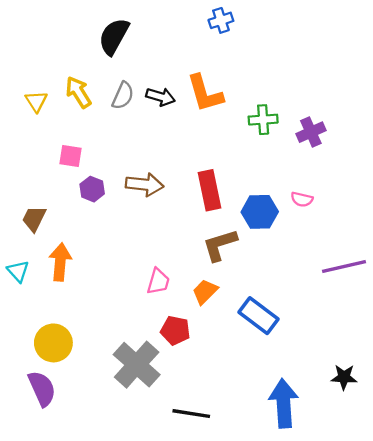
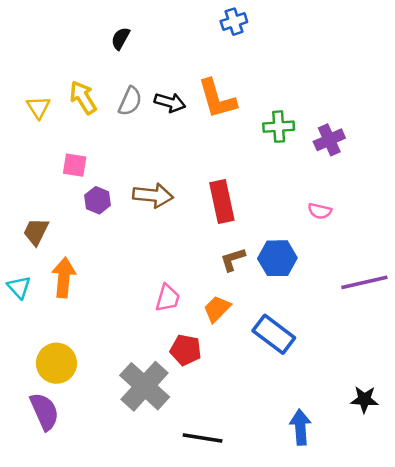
black semicircle: (114, 36) -> (120, 38), size x0.6
blue hexagon: (260, 212) -> (277, 258), moved
brown L-shape: (220, 245) -> (233, 259), size x0.7
blue arrow: (284, 403) -> (300, 427), size x0.7

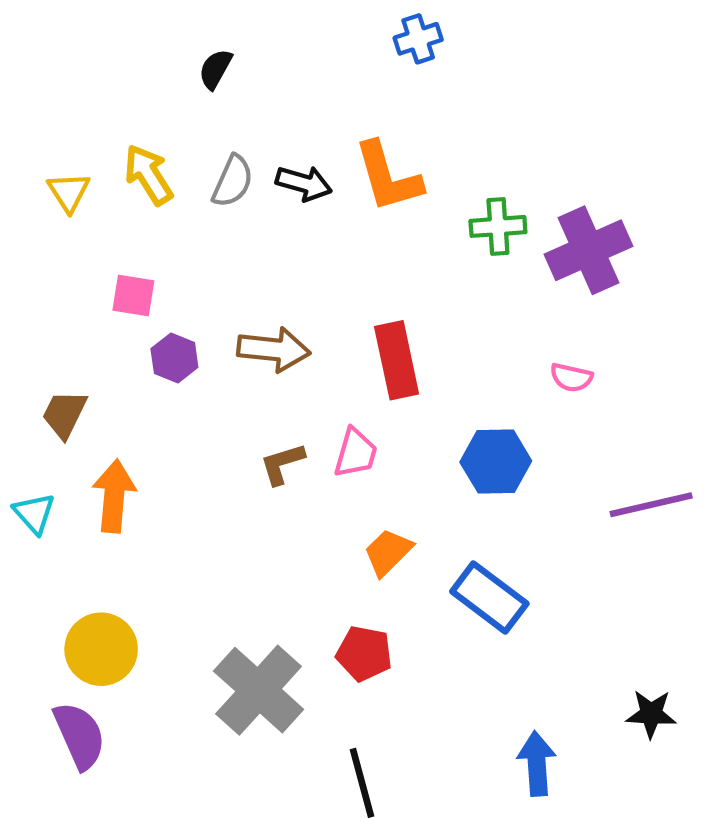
purple cross: (329, 140) -> (589, 250), size x1.5
brown L-shape: (233, 259) -> (282, 464), moved
pink trapezoid: (168, 298) -> (356, 453), moved
red pentagon: (186, 350) -> (364, 654), moved
black line: (203, 438) -> (362, 783), turned 66

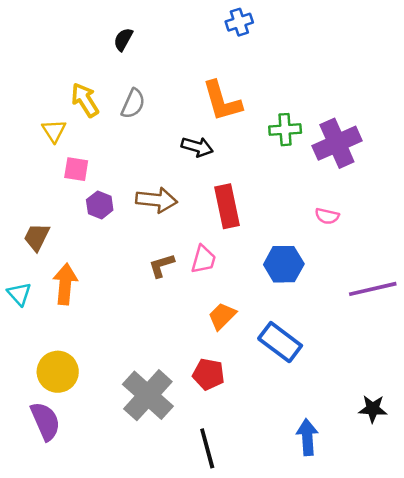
black arrow: (304, 183) -> (197, 147), moved
yellow triangle: (69, 192) -> (54, 131), moved

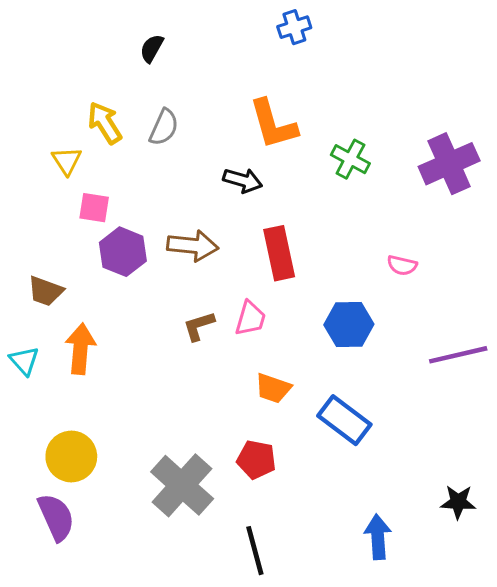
green cross: (285, 130) -> (350, 159), turned 32
purple cross: (337, 143) -> (449, 164), moved
purple hexagon: (100, 205) -> (123, 252), size x1.4
brown trapezoid: (37, 237) -> (46, 291), turned -96
orange trapezoid: (222, 316) -> (273, 388), turned -116

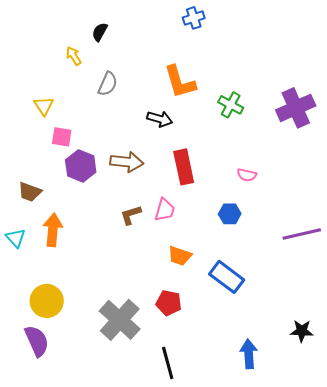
yellow arrow: (105, 123) -> (74, 56), moved, size x0.7
pink semicircle: (402, 265) -> (247, 175), moved
blue hexagon: (349, 324) -> (230, 214), size x0.7

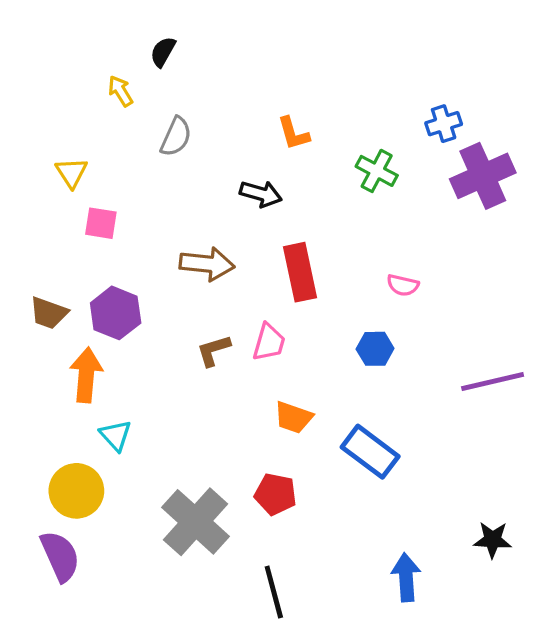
blue cross: (194, 18) -> (444, 124), moved
orange L-shape: (180, 82) -> (293, 133), size x0.6
purple hexagon: (81, 166) -> (116, 313), moved
cyan triangle: (16, 238) -> (116, 435), moved

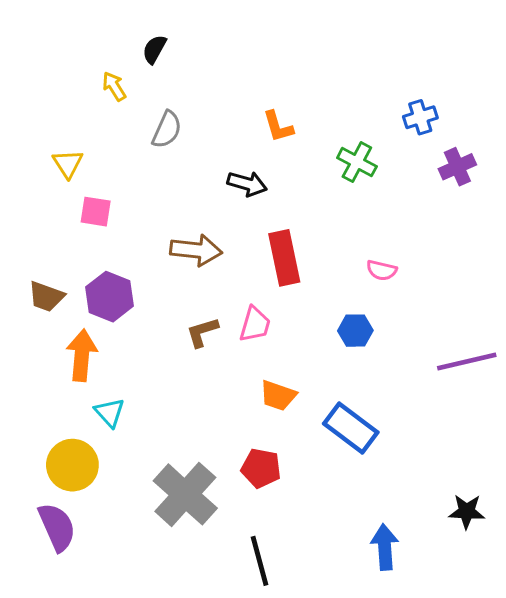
purple cross: (483, 176) -> (457, 167), size x0.6

